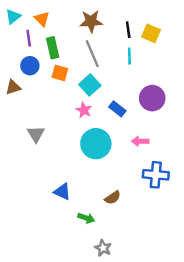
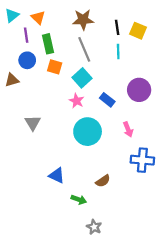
pink arrow: (140, 141) -> (128, 129), turned -112

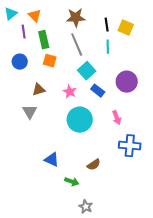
blue circle: (27, 60) -> (20, 62), moved
cyan square: (82, 78) -> (87, 71), moved
brown triangle: (12, 80) -> (39, 90), moved

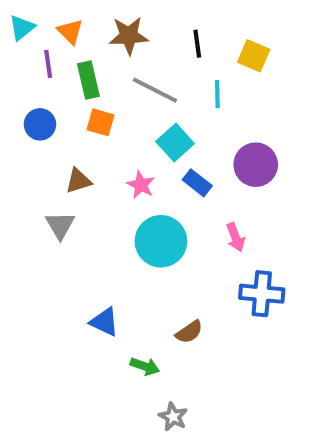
brown star: (76, 18) -> (129, 36), moved
black line: (107, 25) -> (197, 44), moved
gray line: (77, 45) -> (155, 90), turned -40

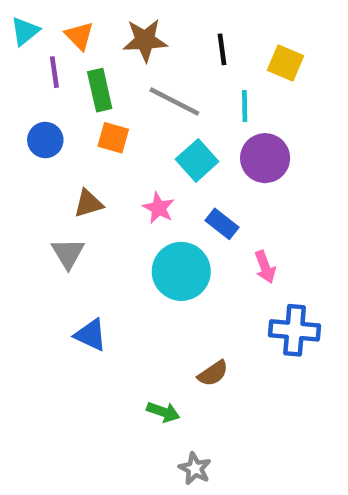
purple circle: (256, 165) -> (265, 158), moved
blue rectangle: (197, 183) -> (222, 224), moved
blue triangle: (105, 322) -> (91, 335), moved

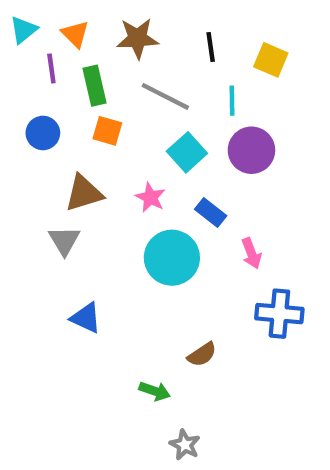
brown triangle: (88, 203) -> (84, 193), size x1.4

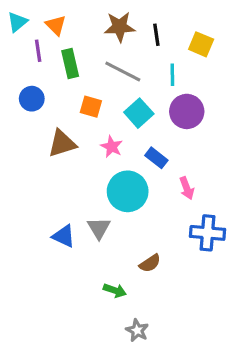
brown star: (137, 38) -> (120, 27), moved
orange square: (107, 131) -> (91, 107), moved
gray triangle: (64, 240) -> (99, 228), moved

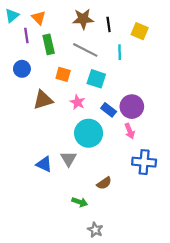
purple circle: (187, 111) -> (132, 107), moved
cyan square: (139, 113) -> (96, 79), turned -30

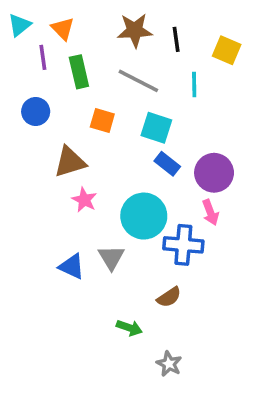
pink star: (77, 102) -> (84, 200), moved
blue rectangle: (109, 110) -> (167, 164), moved
blue cross: (144, 162) -> (183, 245), moved
gray star: (95, 230) -> (169, 364), moved

